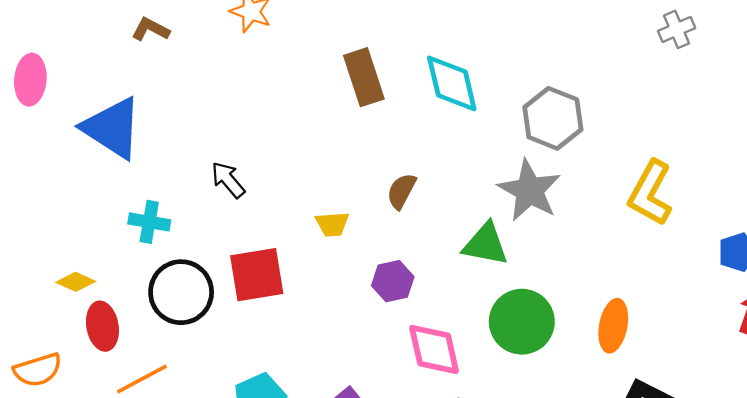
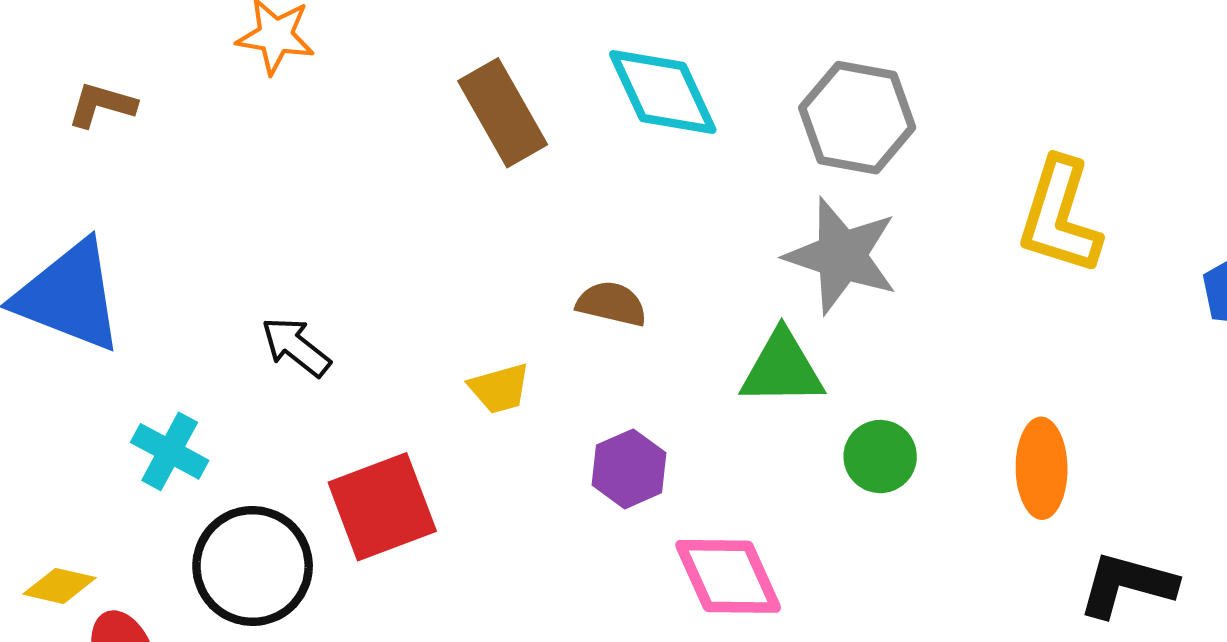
brown semicircle: (401, 191) -> (612, 304), turned 87
cyan cross: (149, 222) -> (170, 451), turned 30
green circle: (522, 322) -> (880, 457), moved, size x0.6

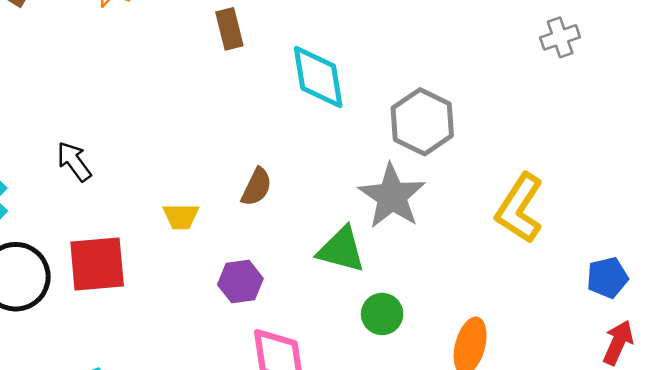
brown rectangle: (503, 113) -> (229, 29), moved, size x0.7
brown semicircle: (612, 304) -> (257, 187), turned 87

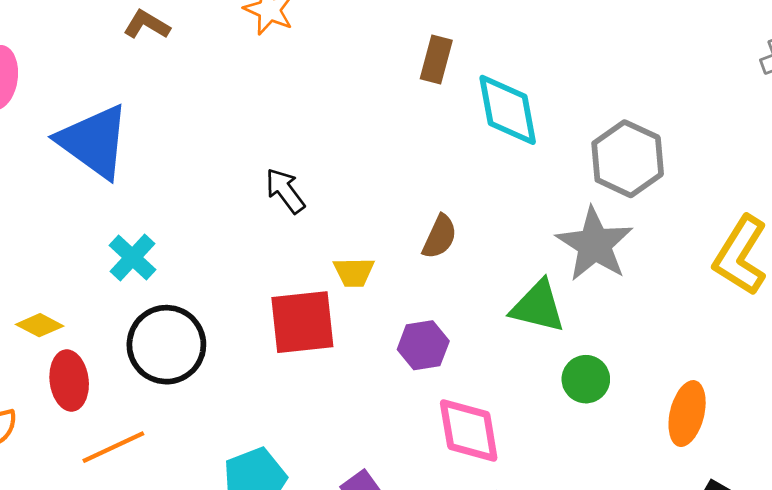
brown rectangle: (229, 29) -> (436, 60), moved, turned 30
black arrow: (74, 161) -> (285, 191), moved
red square: (97, 264) -> (302, 322), moved

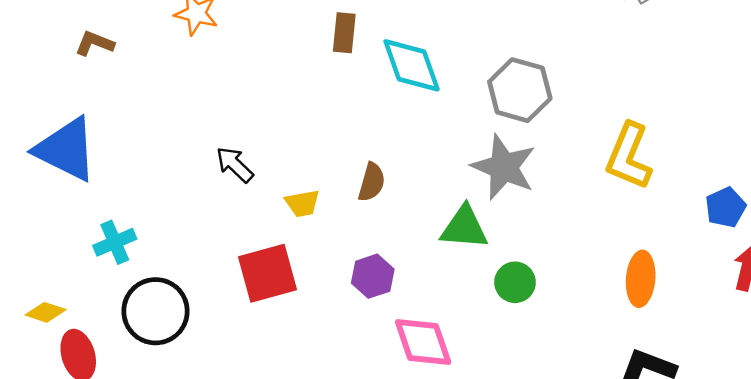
cyan cross: (132, 258) -> (115, 242), turned 33
yellow trapezoid: (354, 272) -> (302, 203), moved
orange ellipse: (687, 414) -> (641, 279), moved

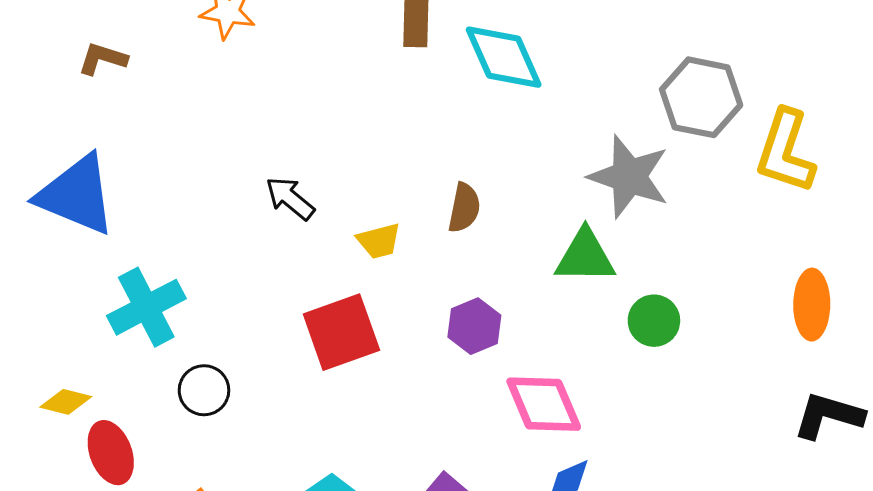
gray hexagon: (520, 90) -> (701, 97), moved
cyan cross: (115, 242) -> (146, 307), size x1.4
black circle: (155, 311) -> (204, 390), size x0.6

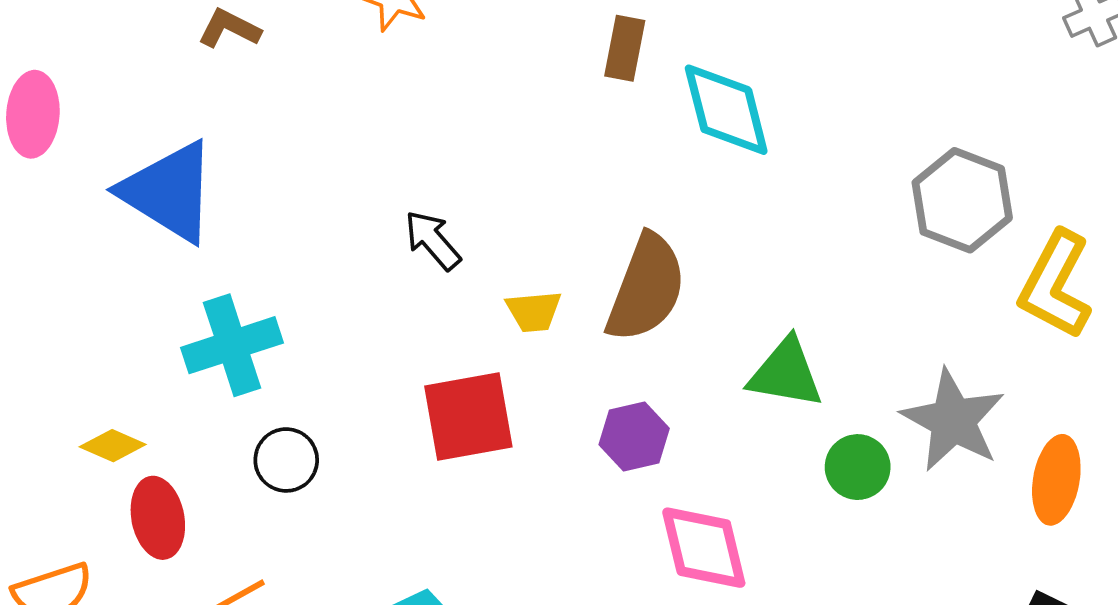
gray star: (629, 177) -> (953, 420), moved
brown semicircle: (464, 208) -> (646, 288), size x1.8

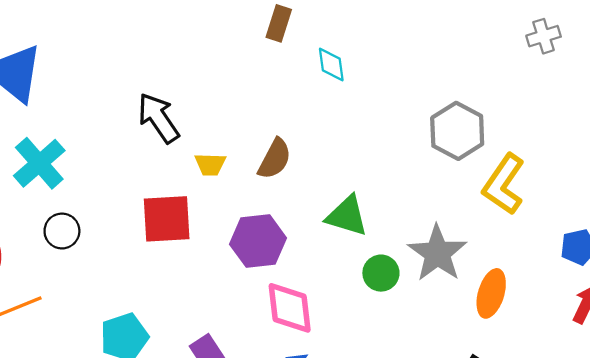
cyan diamond: (726, 110) -> (331, 64), size x0.6
black arrow: (433, 240) -> (158, 118), size x1.4
brown semicircle: (646, 288) -> (275, 159), size x0.7
cyan cross: (232, 345) -> (39, 163), turned -30
purple hexagon: (634, 436) -> (258, 241), size x1.4

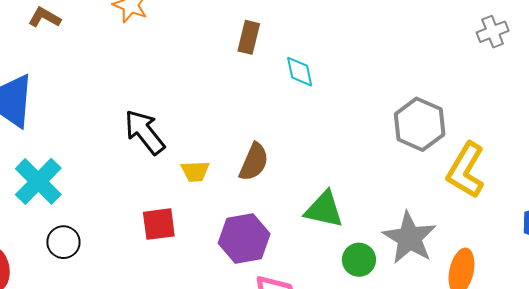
red square: (167, 219) -> (159, 224), size x0.7

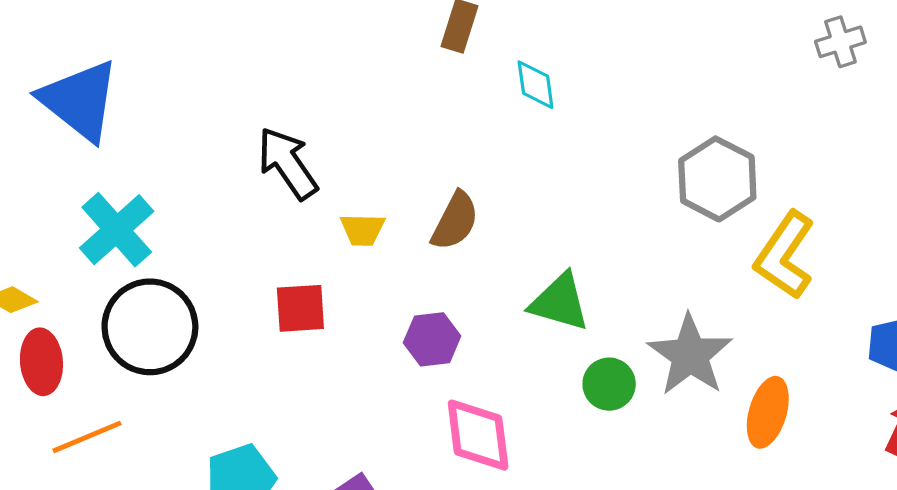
purple hexagon: (244, 238) -> (432, 339), size x0.7
black circle: (63, 242) -> (150, 327), size x1.8

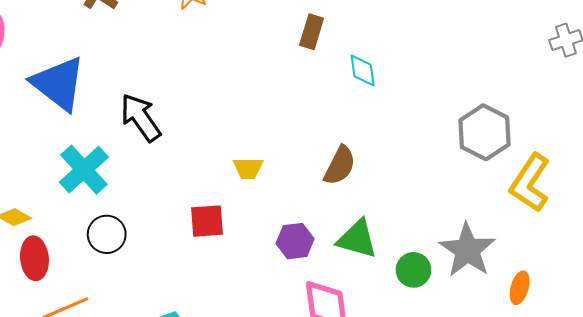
black arrow: (288, 163) -> (141, 118), moved
brown semicircle: (455, 221) -> (340, 165), moved
green triangle: (560, 302) -> (357, 239), moved
black circle: (150, 327) -> (107, 234), size x0.6
orange ellipse: (768, 412) -> (520, 288), size x0.7

